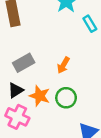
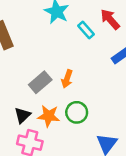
gray rectangle: (24, 63) -> (40, 82), moved

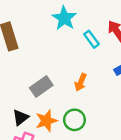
orange arrow: (67, 79) -> (81, 82), moved
orange star: (49, 116) -> (46, 121), turned -30

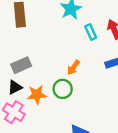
gray rectangle: (41, 87) -> (21, 65), moved
green circle: (74, 120) -> (63, 89), moved

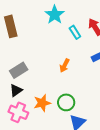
green circle: (63, 89) -> (66, 102), moved
orange star: (37, 95) -> (42, 103), moved

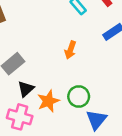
black triangle: (16, 90) -> (26, 89), moved

